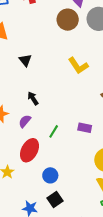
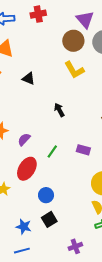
black triangle: (25, 60) -> (28, 79), turned -32
yellow L-shape: (78, 66) -> (74, 70), moved
black arrow: (33, 98) -> (59, 110), moved

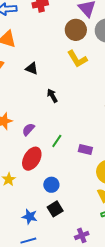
black arrow: (59, 110) -> (52, 96), moved
purple rectangle: (83, 150) -> (85, 150), moved

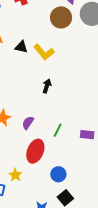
yellow L-shape: (77, 59) -> (44, 52), moved
black triangle: (32, 69) -> (21, 47), moved
black arrow: (52, 96) -> (47, 86), turned 56

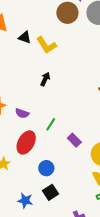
purple semicircle: (28, 123) -> (22, 113), turned -112
purple rectangle: (87, 135) -> (74, 140), moved, turned 32

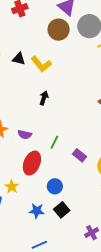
blue star: (25, 200) -> (37, 211), moved

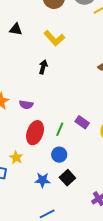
yellow L-shape: (41, 64) -> (54, 38), moved
green line: (54, 142) -> (60, 129), moved

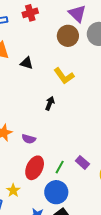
blue circle: (59, 155) -> (56, 192), size x1.5

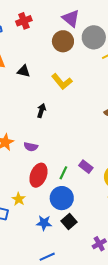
black arrow: (50, 103) -> (41, 111), moved

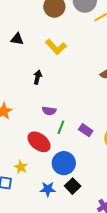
purple semicircle: (31, 147) -> (49, 111), moved
green line: (63, 173) -> (61, 127), moved
red ellipse: (38, 175) -> (39, 142), turned -70

